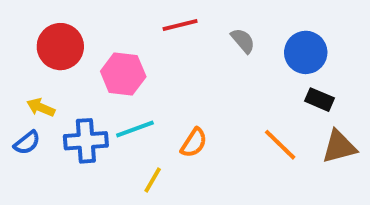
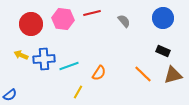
blue circle: (306, 52) -> (163, 18), moved
pink hexagon: (123, 74) -> (63, 19), moved
blue cross: (86, 141) -> (44, 59), moved
blue semicircle: (27, 143) -> (10, 95), moved

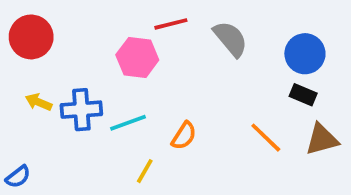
blue circle: (163, 18) -> (305, 54), moved
pink hexagon: (63, 19) -> (137, 57), moved
gray semicircle: (124, 21) -> (230, 39), size x1.5
red circle: (31, 24) -> (31, 37), moved

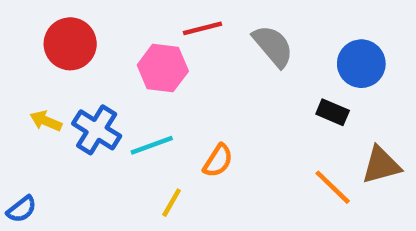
red circle: (31, 37) -> (70, 44), moved
black rectangle: (303, 95) -> (333, 112), moved
blue cross: (81, 110) -> (97, 130), turned 36
orange line: (266, 138) -> (333, 187), moved

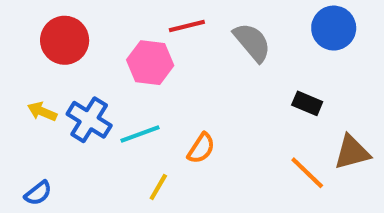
blue circle: (361, 64) -> (334, 28), moved
blue semicircle: (22, 209) -> (38, 193), moved

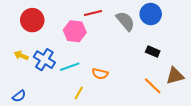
blue circle: (334, 28) -> (151, 14), moved
orange semicircle: (201, 148) -> (100, 74), turned 70

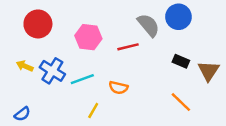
red line: (93, 13) -> (128, 47), moved
brown triangle: (175, 76) -> (208, 71), moved, turned -42

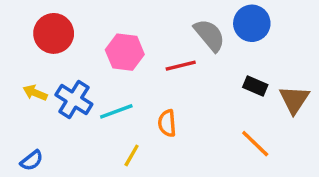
orange semicircle: (118, 88) -> (167, 123), turned 72

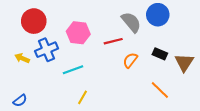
blue cross: (74, 100) -> (46, 50), moved, turned 35
orange semicircle: (167, 123) -> (130, 60), moved, turned 42

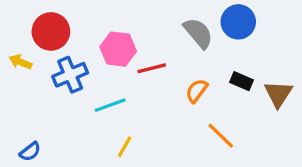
red line: (113, 41) -> (152, 68), moved
yellow arrow: (22, 58) -> (20, 62), moved
orange line: (160, 90) -> (221, 136), moved

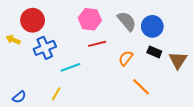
blue circle: (238, 22) -> (152, 26), moved
pink hexagon: (118, 49) -> (90, 19), moved
yellow line: (125, 147) -> (56, 94), moved

